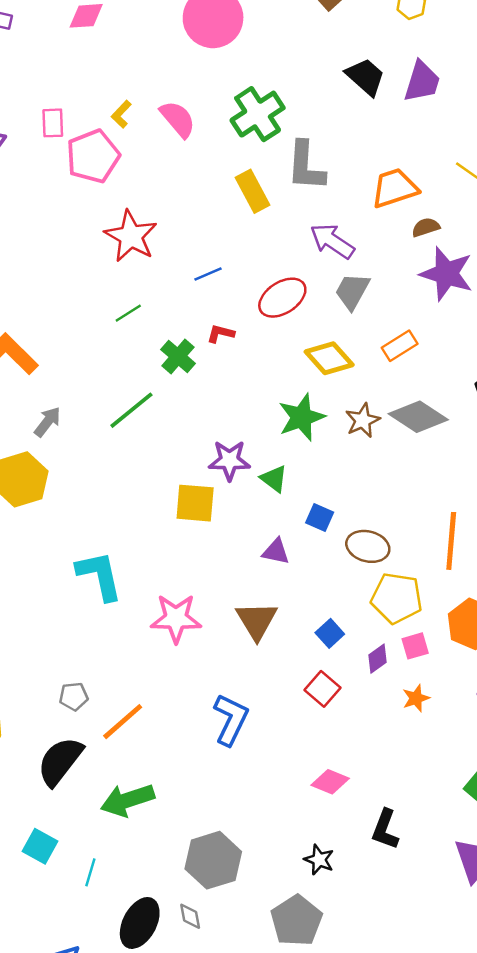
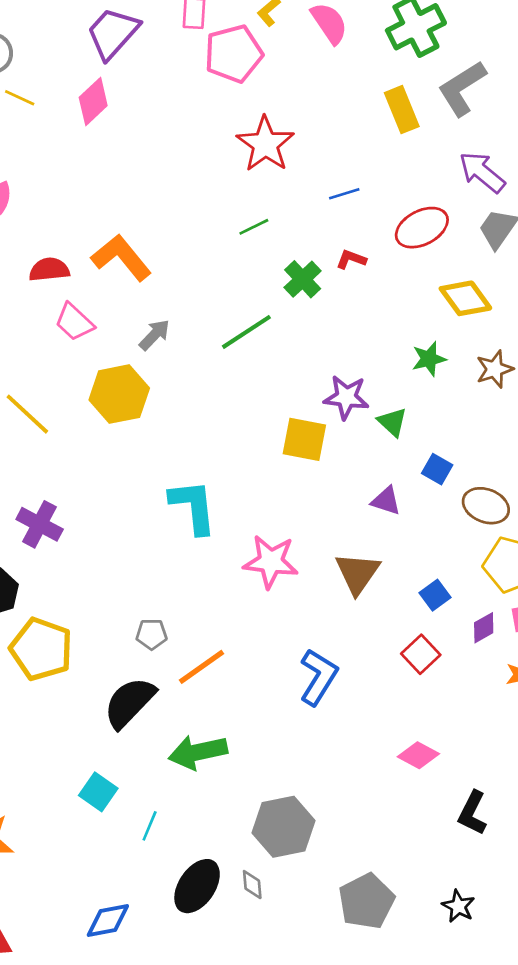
gray L-shape: (306, 166) -> (462, 88), turned 48
green star: (301, 417) -> (429, 359), size x0.7
black star: (319, 860) -> (458, 906), moved

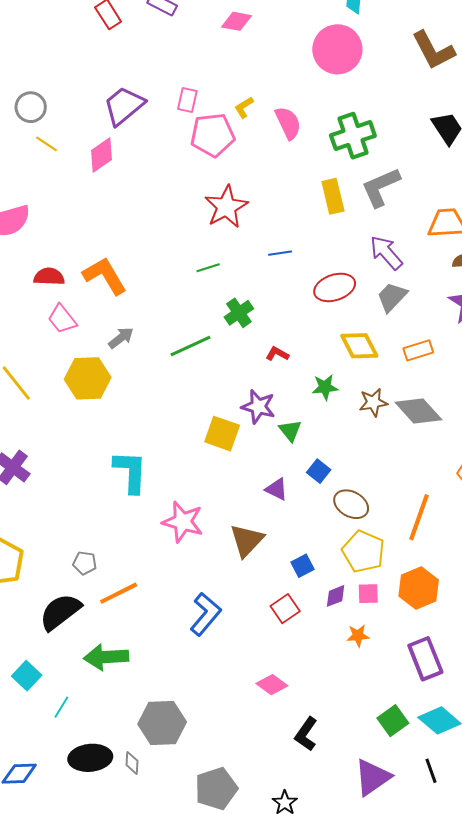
red L-shape: (351, 259) -> (277, 354), moved
black ellipse: (197, 886) -> (90, 758), turned 42

